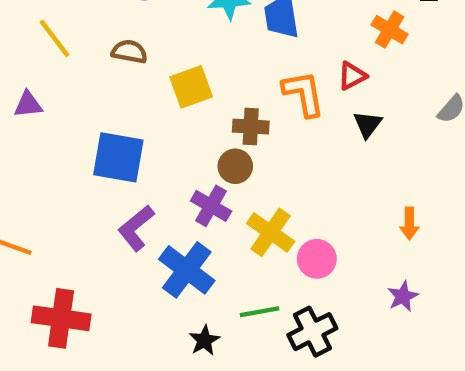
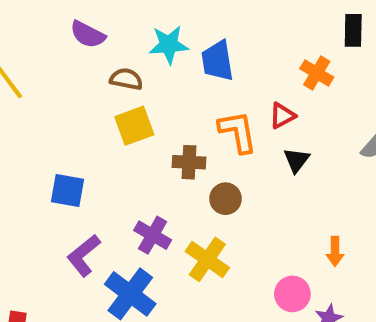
brown semicircle: (129, 52) -> (126, 79), moved
blue square: (118, 157) -> (67, 191), size x0.7
brown circle: (235, 166) -> (226, 199), moved
pink circle: (317, 259) -> (292, 294), moved

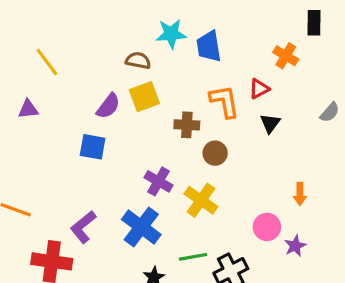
purple semicircle: (88, 34) -> (108, 106), moved, turned -80
purple L-shape: (84, 255) -> (83, 227), moved

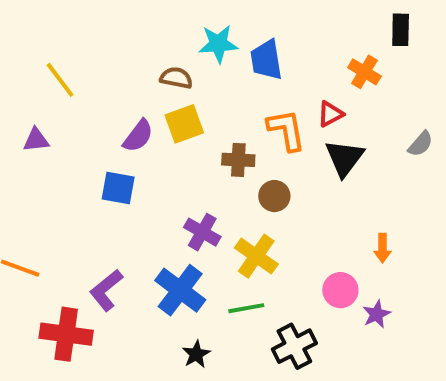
black triangle: (270, 123) -> (344, 158), size x1.5
green line: (193, 257) -> (246, 308), moved

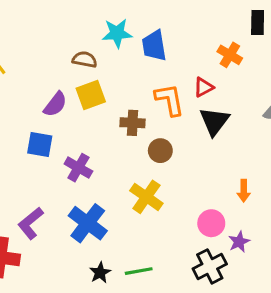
purple cross: (202, 232) -> (78, 168), moved
green line: (246, 308) -> (139, 271), moved
black cross: (294, 346) -> (210, 266), moved

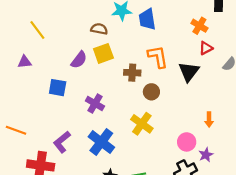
red triangle: (204, 87) -> (206, 48), moved
blue square: (40, 144) -> (58, 88), moved

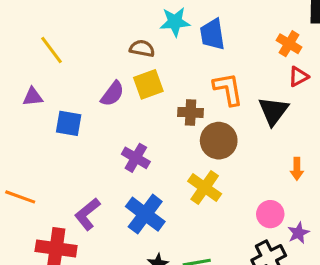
blue square: (58, 88) -> (69, 123), moved
brown circle: (151, 92) -> (219, 141), size x1.5
orange arrow: (209, 120) -> (297, 169), moved

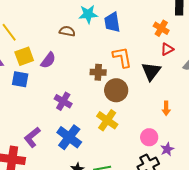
yellow square: (148, 84) -> (24, 56), moved

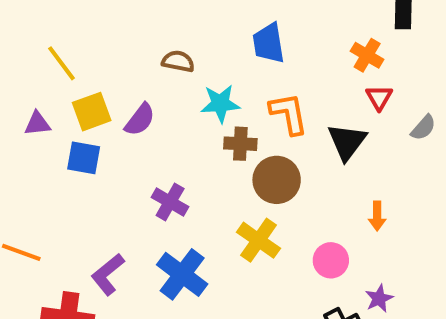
cyan star: (88, 14) -> (220, 104), moved
red triangle: (167, 49) -> (379, 97), turned -32
pink circle: (149, 137) -> (331, 260), moved

